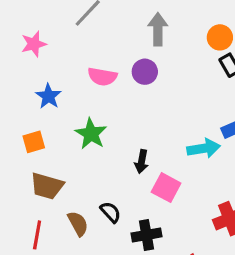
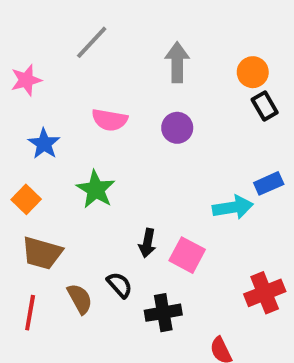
purple circle: (145, 72) -> (177, 128), moved
orange square: (34, 142) -> (26, 199), turned -30
black arrow: (142, 161) -> (147, 243), moved

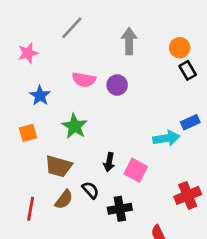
purple circle: (177, 128) -> (117, 85), moved
orange square: (26, 199) -> (28, 133), turned 30
brown trapezoid: (42, 253) -> (59, 166), moved
brown semicircle: (80, 299) -> (64, 199), turned 66

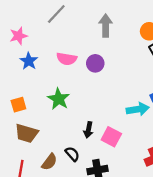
blue star: (40, 96) -> (29, 61), moved
brown trapezoid: (59, 166) -> (26, 133), moved

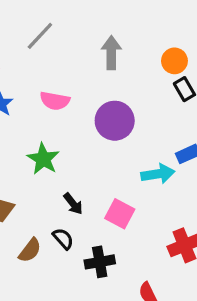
purple circle: (95, 63) -> (115, 121), moved, size x1.5
black arrow: (88, 130) -> (73, 204), moved, turned -49

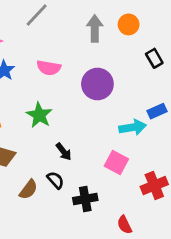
orange circle: (174, 61) -> (129, 24), moved
pink square: (120, 214) -> (116, 162), moved

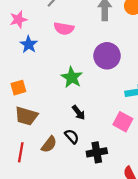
pink semicircle: (49, 68) -> (64, 29), moved
green star: (39, 115) -> (72, 77), moved

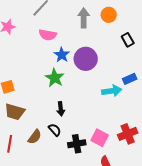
blue star: (29, 44) -> (62, 55), moved
black arrow: (79, 113) -> (61, 109), turned 32
pink square: (123, 122) -> (100, 138), moved

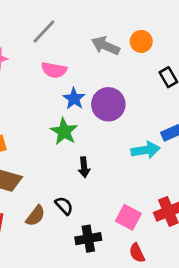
gray arrow: (84, 18) -> (105, 46), turned -66
black arrow: (61, 109) -> (84, 167), moved
black cross: (77, 144) -> (88, 239), moved

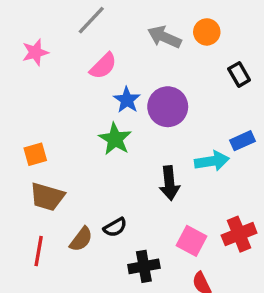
pink semicircle: (54, 70) -> (103, 66), turned -55
black arrow: (84, 167) -> (169, 183), moved, size x1.4
black semicircle: (64, 206) -> (115, 227), turned 102

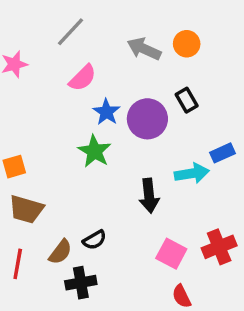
black rectangle: (239, 74) -> (187, 100), moved
black cross: (144, 266) -> (81, 283), moved

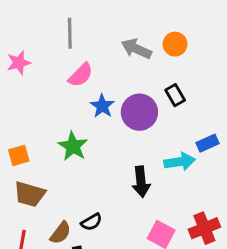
gray line: (71, 32) -> (70, 33), turned -44
green star: (94, 151) -> (73, 146), moved

